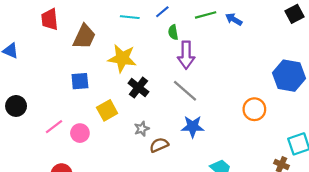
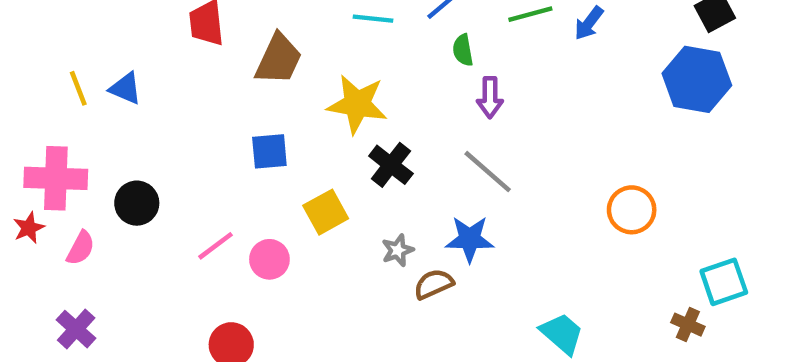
blue arrow: (234, 19) -> (589, 23), turned -84
purple arrow: (186, 55) -> (490, 97), size x0.7
blue hexagon: (289, 76) -> (697, 79), moved
blue star: (193, 127) -> (470, 239), moved

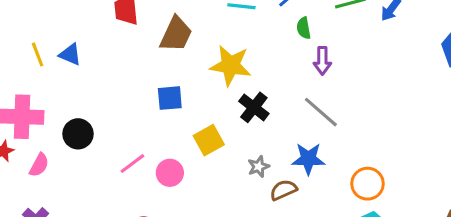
orange circle: (632, 210) -> (367, 184), moved

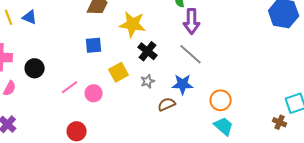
purple arrow: (322, 61) -> (192, 21), size x1.4
gray star: (259, 167) -> (148, 81), moved

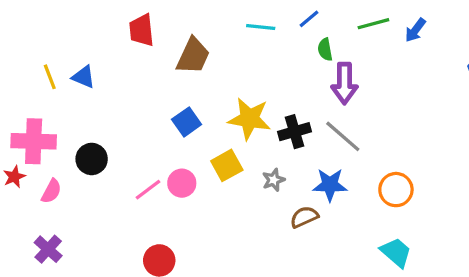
yellow star: (133, 24) -> (249, 119), moved
blue square: (94, 45) -> (187, 122), turned -30
black cross: (148, 51) -> (295, 132), moved, turned 36
pink circle: (94, 93) -> (182, 183), moved
orange circle: (221, 100) -> (396, 190), moved

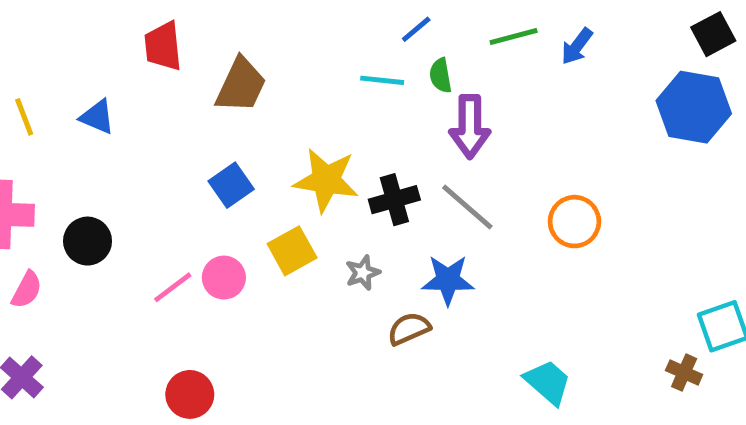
cyan line: (261, 27) -> (382, 80), moved
blue triangle: (84, 77) -> (97, 117), moved
orange circle: (396, 190) -> (574, 222), moved

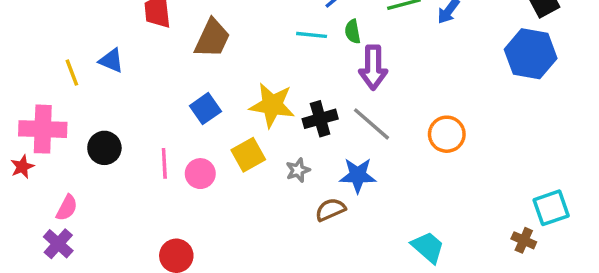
yellow line: (24, 117) -> (72, 73), moved
pink line: (173, 287) -> (164, 163), moved, turned -56
pink semicircle: (27, 290) -> (67, 208), moved

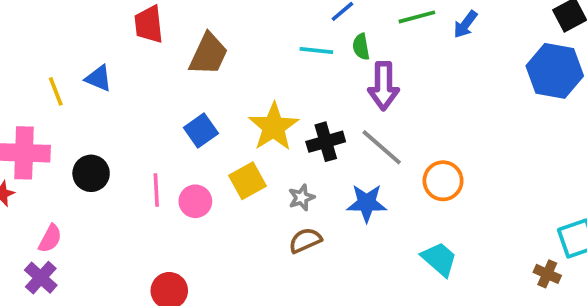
yellow star: (272, 105) -> (274, 127), turned 30
orange circle: (447, 134) -> (443, 181), moved
brown semicircle: (330, 210) -> (305, 240), moved
cyan trapezoid: (428, 247) -> (439, 259), moved

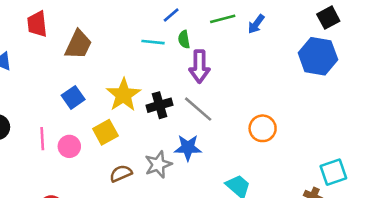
orange circle: (443, 181) -> (263, 128), moved
gray star: (301, 198) -> (158, 164), moved, size x1.5
brown semicircle: (305, 240) -> (121, 173), moved

